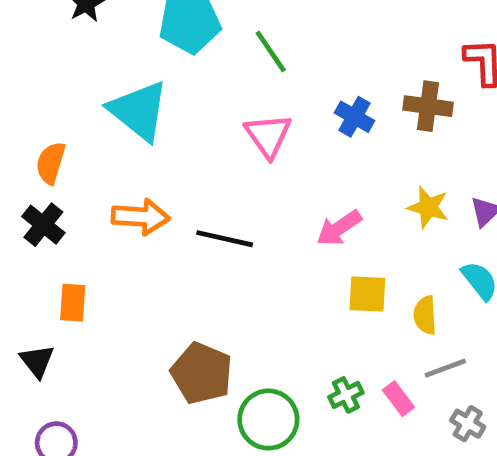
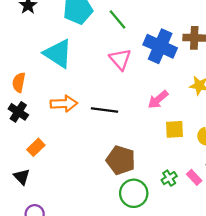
blue cross: (355, 117) -> (160, 46), size x1.8
orange rectangle: (73, 303) -> (36, 147), turned 48
brown pentagon: (202, 373) -> (121, 160), moved

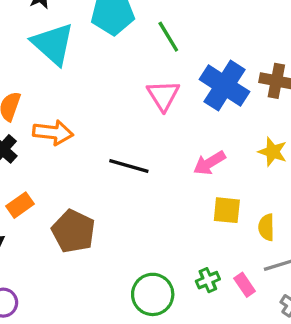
cyan triangle: (58, 54) -> (53, 44), moved
orange arrow: (64, 104) -> (53, 133), moved
brown pentagon: (121, 160) -> (73, 231), moved

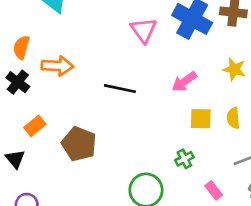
yellow semicircle: (266, 227) -> (233, 118), moved
green cross: (208, 280) -> (184, 159), moved
pink rectangle: (245, 285) -> (214, 190), moved

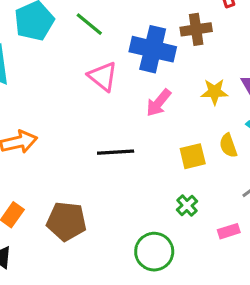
pink arrow: (184, 82) -> (159, 103), moved
black line: (120, 89) -> (116, 152), moved
pink rectangle: (214, 190) -> (229, 231), turned -54

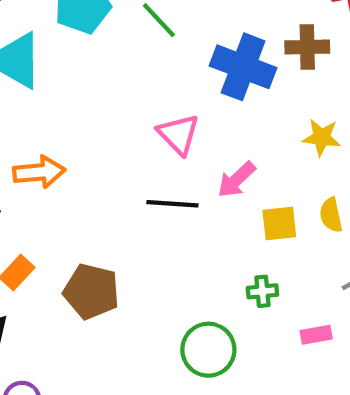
pink triangle: (103, 76) -> (178, 134), moved
pink arrow: (159, 103) -> (237, 180), moved
green cross: (187, 206) -> (262, 291), turned 30

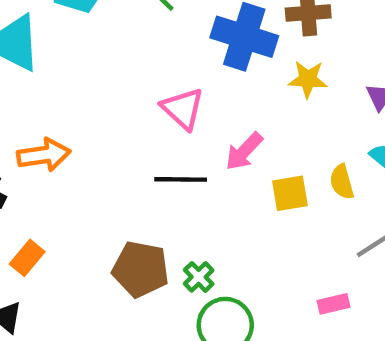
yellow star: (322, 137) -> (308, 79), moved
brown pentagon: (91, 291) -> (141, 269), moved
green cross: (262, 291) -> (199, 277), moved, turned -36

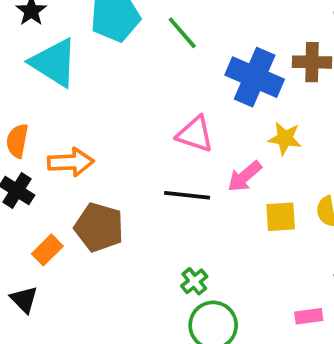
yellow star: (308, 79) -> (285, 138), moved
pink triangle: (183, 109) -> (195, 134), turned -30
brown pentagon: (141, 269) -> (99, 227), moved

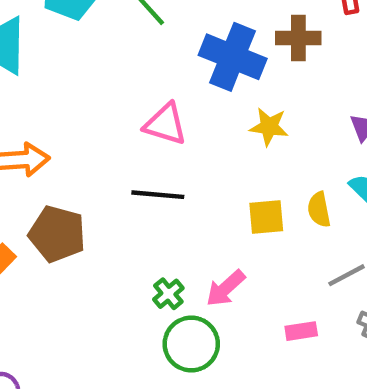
pink arrow: (245, 176) -> (226, 288), moved

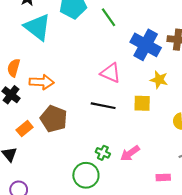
yellow square: (266, 217) -> (142, 103), moved
green cross: (168, 294) -> (103, 153), turned -32
green circle: (191, 344) -> (86, 175), moved

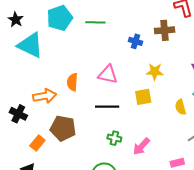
green line: (109, 17) -> (95, 22), turned -42
blue cross: (146, 45) -> (136, 41), size x0.5
orange semicircle: (14, 68) -> (72, 82), moved
green cross: (103, 153) -> (114, 138), moved

